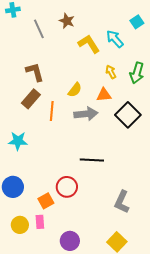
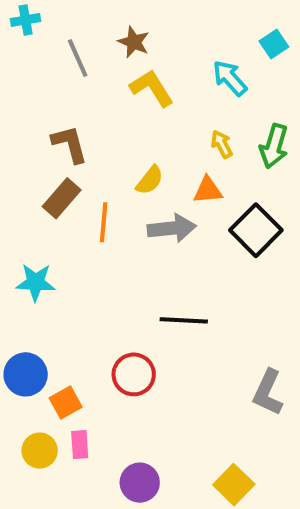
yellow L-shape: (89, 44) -> (152, 88), moved
orange square: (46, 201) -> (66, 402), moved
gray L-shape: (122, 202) -> (268, 392), moved

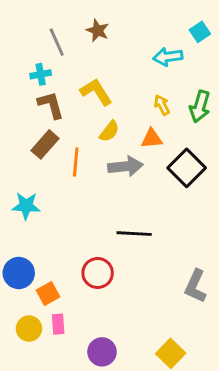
cyan cross: (26, 20) -> (41, 74), moved
cyan arrow: (230, 78) -> (168, 57), turned -56
yellow L-shape: (152, 88) -> (96, 92), moved

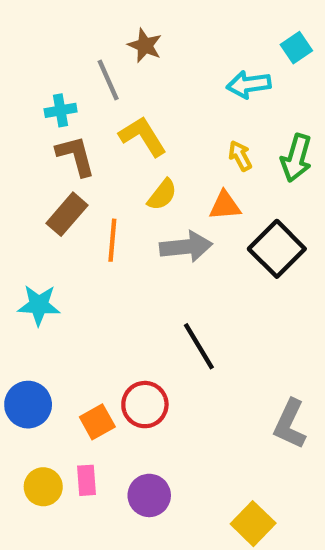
gray line: (57, 42) -> (108, 80), moved
black line: (134, 234) -> (199, 346), turned 56
orange square: (48, 293) -> (97, 422), moved
purple circle: (102, 352) -> (149, 495), moved

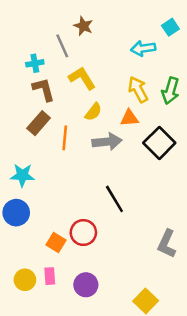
yellow arrow: (240, 156) -> (138, 89), size x1.5
blue circle: (28, 405) -> (16, 213), moved
orange square: (97, 422) -> (56, 242), turned -30

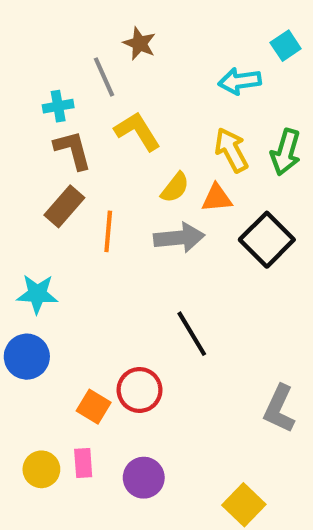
yellow semicircle: (93, 112) -> (175, 188), moved

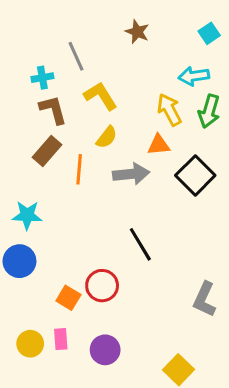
brown star: (140, 44) -> (137, 32), moved
cyan arrow: (240, 81) -> (194, 76), moved
yellow semicircle: (175, 188) -> (107, 137), moved

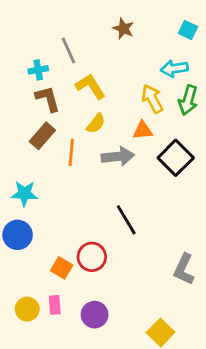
cyan square: (209, 33) -> (188, 30), turned -30

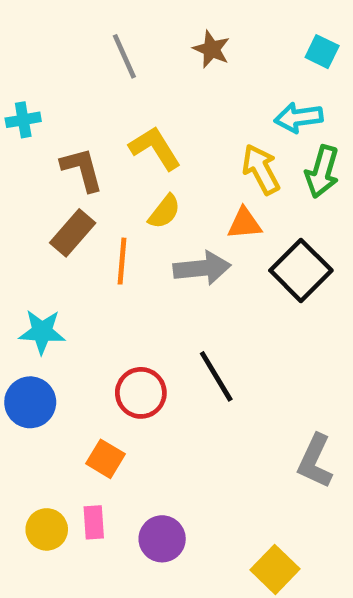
gray line: (68, 51) -> (124, 56), moved
cyan cross: (38, 70) -> (23, 120), moved
red circle: (92, 257) -> (141, 393), moved

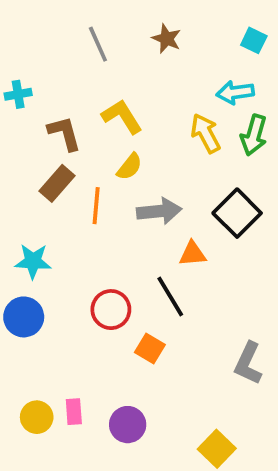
orange triangle: (244, 223) -> (193, 254), moved
orange square: (106, 459) -> (150, 348), moved

